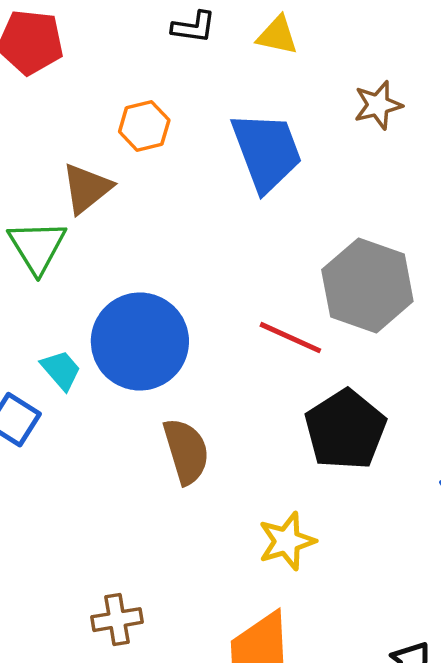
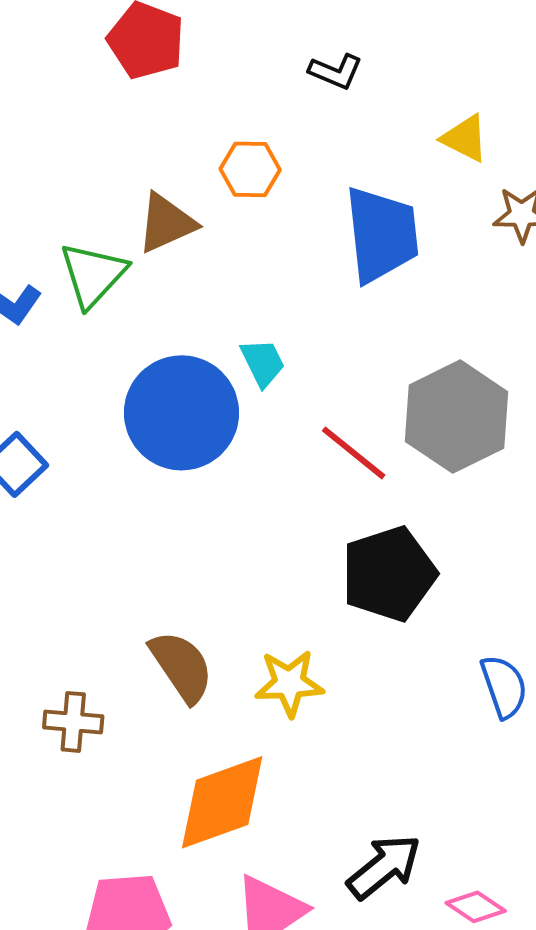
yellow triangle: (277, 35) -> (465, 138), moved
cyan trapezoid: (61, 370) -> (263, 363), moved
brown semicircle: (186, 451) -> (182, 666), moved, turned -32

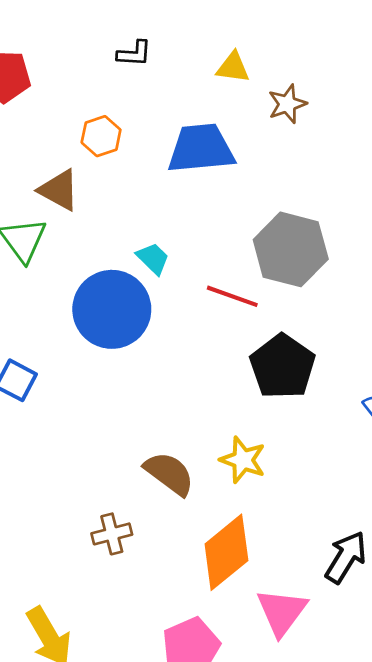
brown triangle: (166, 223) -> (59, 190), turned -48
blue trapezoid: (382, 234) -> (201, 149), turned -70
yellow star: (289, 683) -> (243, 460), turned -30

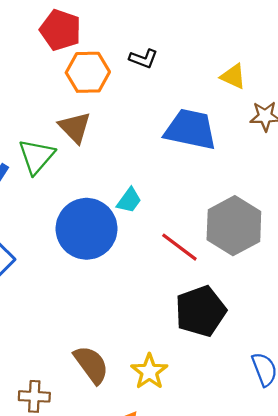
black L-shape: (134, 53) -> (143, 59), moved
orange hexagon: (101, 136) -> (88, 72), moved, size x1.4
cyan trapezoid: (153, 258) -> (129, 200), turned 64

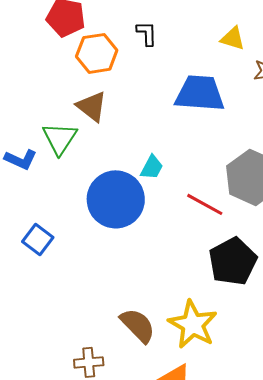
black L-shape: (143, 59) -> (147, 33), turned -104
yellow star: (149, 372) -> (193, 324), size x1.4

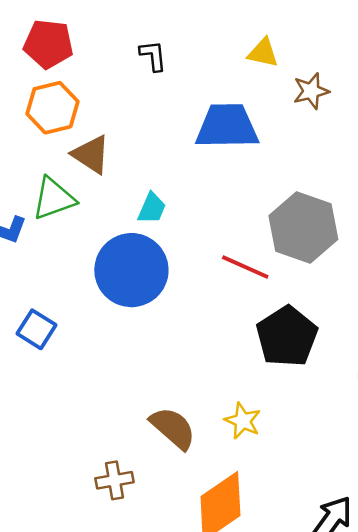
orange hexagon: (97, 53) -> (52, 108), moved
green triangle: (60, 138) -> (54, 199), turned 42
cyan trapezoid: (152, 167) -> (152, 208), moved
yellow star: (193, 324) -> (243, 421), size x0.6

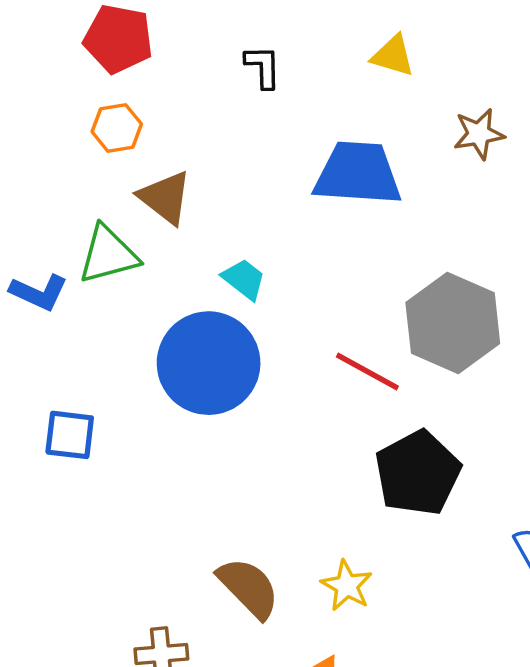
yellow triangle: (263, 53) -> (393, 56), moved
orange hexagon: (52, 108) -> (117, 128), size x0.7
cyan trapezoid: (152, 208) -> (244, 279), turned -80
blue square: (37, 329) -> (70, 435), turned -30

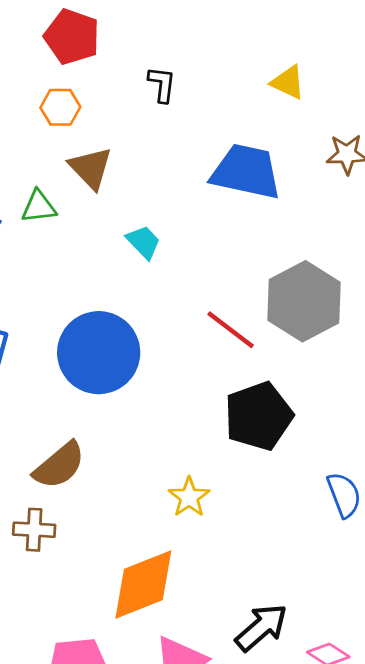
black L-shape: (263, 67) -> (162, 84), moved
green triangle: (108, 255) -> (39, 207), size x0.7
blue circle: (209, 363) -> (99, 353), moved
brown semicircle: (249, 588) -> (59, 465), moved, turned 86

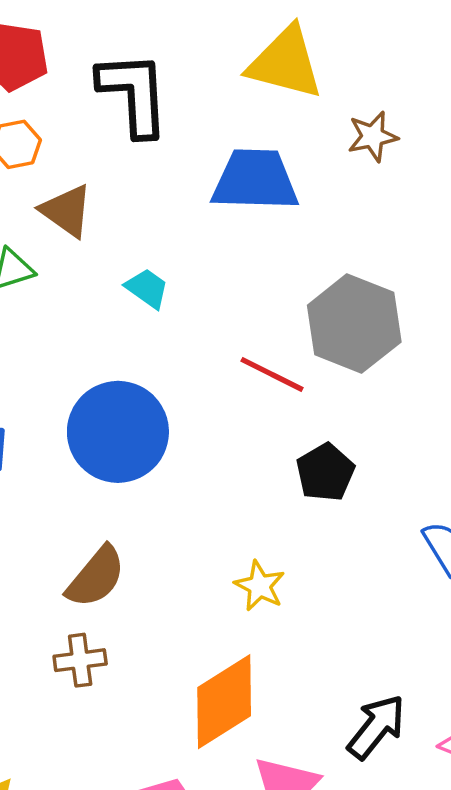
yellow triangle: (288, 82) -> (285, 63), size x1.8
black L-shape: (162, 84) -> (134, 94), size x2.0
black pentagon: (259, 416) -> (325, 472), size x0.7

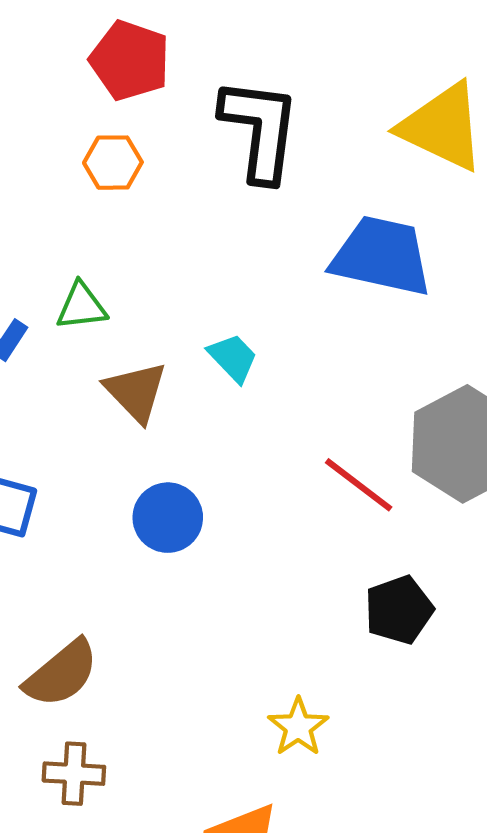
brown triangle: (66, 211) -> (136, 392), moved
blue circle: (118, 432) -> (168, 518), size x0.6
brown semicircle: (96, 577) -> (61, 674), moved

